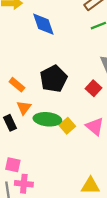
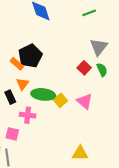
black pentagon: (54, 79) -> (30, 56), moved
pink cross: (24, 184) -> (28, 115), moved

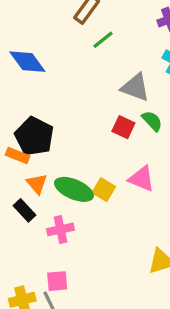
gray triangle: (99, 47) -> (135, 87), turned -30
green ellipse: (43, 94) -> (74, 189), turned 35
pink square: (12, 134) -> (57, 281), moved

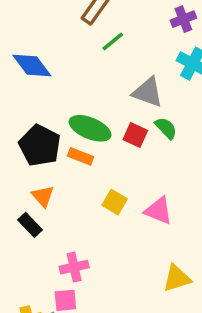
orange rectangle: (18, 155) -> (81, 156), moved
pink triangle: (142, 179) -> (158, 211), moved
green ellipse: (74, 189) -> (90, 128), moved
pink cross: (61, 229) -> (74, 267), moved

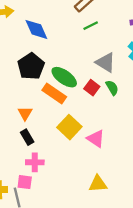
black pentagon: (40, 145) -> (31, 66), moved
orange rectangle: (81, 156) -> (54, 94), size x1.5
yellow square: (115, 202) -> (69, 127), size x1.5
black rectangle: (30, 225) -> (27, 137), moved

